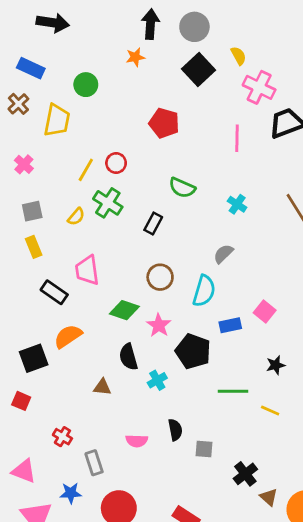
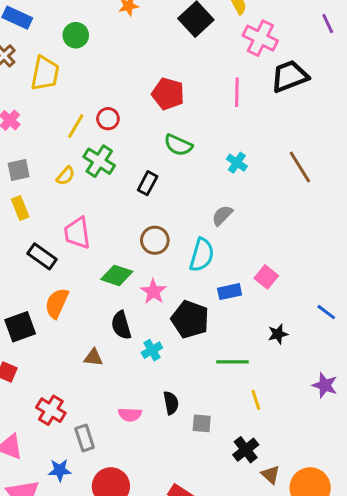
red pentagon: (164, 123) -> (168, 94), moved
orange semicircle: (68, 336) -> (57, 303), turned -32
yellow line: (270, 411) -> (256, 400), moved, turned 48
red cross: (62, 437) -> (51, 410), size x1.4

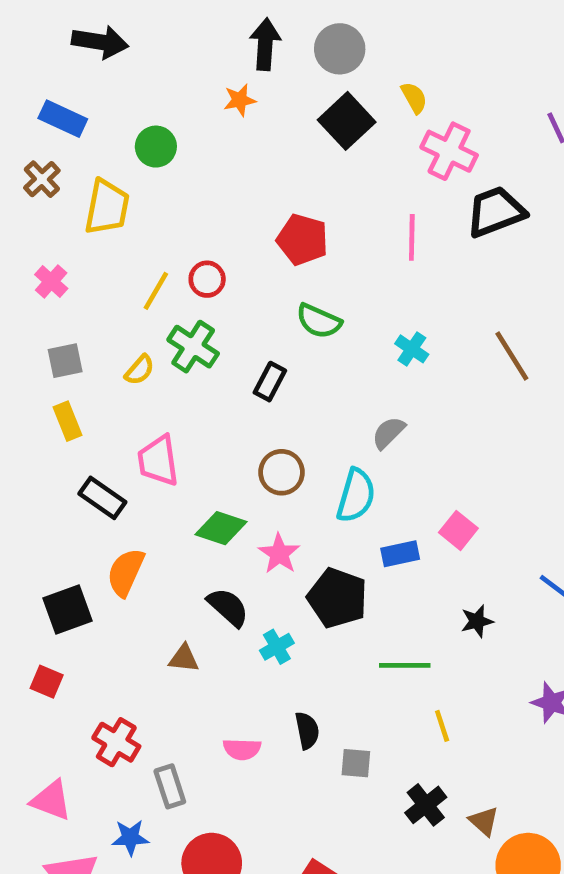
black semicircle: (121, 325) -> (228, 607), turned 148
brown triangle: (271, 475) -> (484, 821), moved

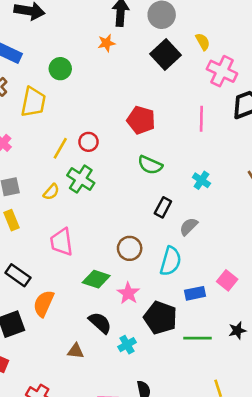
black rectangle: (270, 382) -> (163, 207), moved
black rectangle: (102, 498) -> (18, 275), moved
green line: (405, 665) -> (198, 338), moved

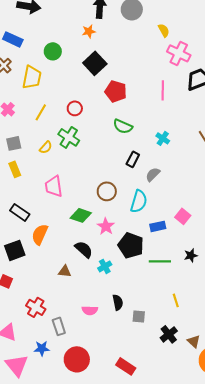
black square: (165, 55) -> (95, 63), moved
yellow line: (60, 148) -> (41, 112), moved

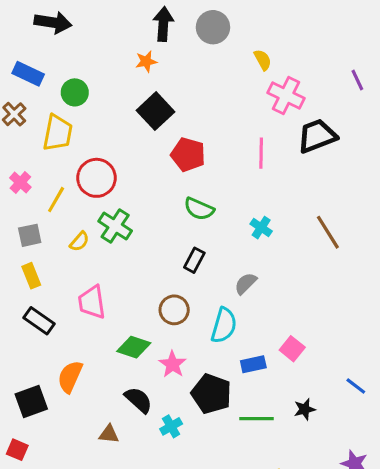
green circle: (53, 51) -> (75, 92), moved
red circle: (75, 108) -> (96, 178), moved, size x1.6
yellow line: (41, 112) -> (56, 200), moved
black rectangle: (133, 159) -> (194, 260), moved
black rectangle: (20, 212) -> (39, 321), moved

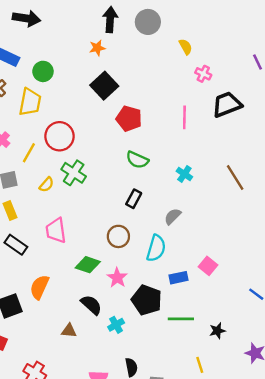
pink cross: (286, 96) -> (203, 74), size x0.6
black star: (305, 409) -> (217, 331), moved

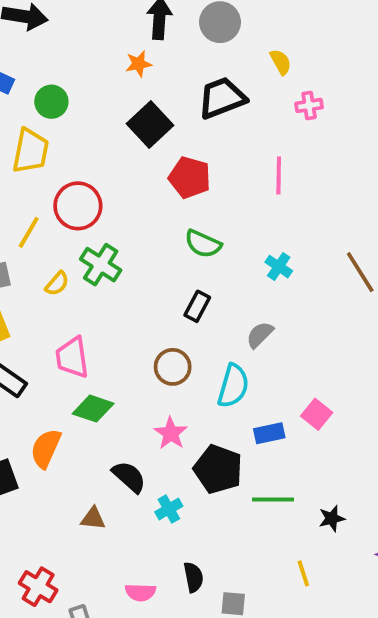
pink cross: (203, 74) -> (309, 105), turned -35
black trapezoid: (227, 104) -> (222, 98), moved
green diamond: (88, 265) -> (93, 409), moved

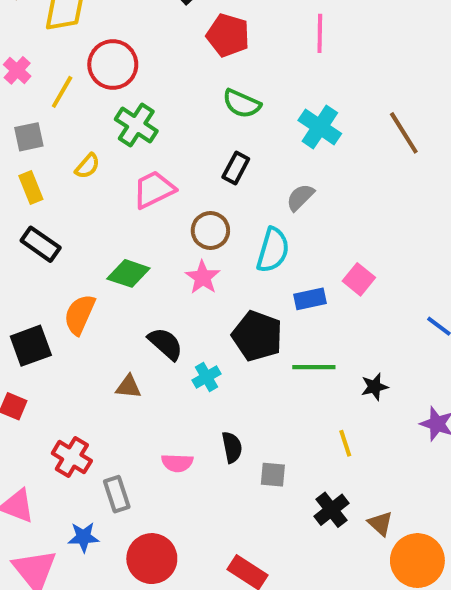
cyan cross: (279, 267) -> (320, 127), size x1.5
yellow semicircle: (57, 284) -> (87, 166), moved
pink trapezoid: (72, 357) -> (154, 189), moved, turned 72
pink star: (171, 433) -> (203, 277), moved

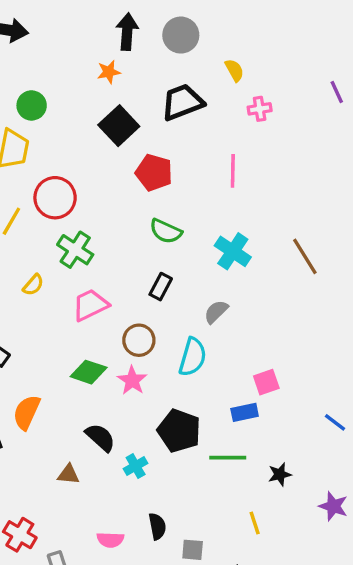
green diamond: (128, 273) -> (89, 372), moved
pink square: (359, 279) -> (266, 382), turned 32
blue rectangle: (310, 299) -> (245, 412), moved

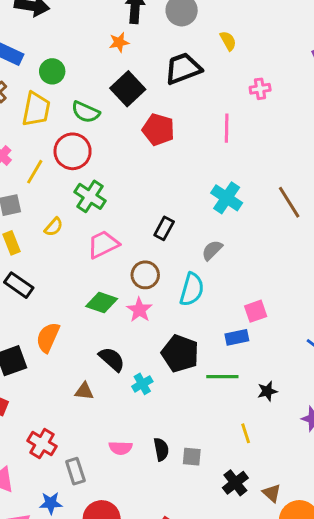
pink cross: (260, 109) -> (260, 89), moved
green semicircle: (166, 231) -> (86, 112), moved
black semicircle: (157, 526) -> (161, 449), moved

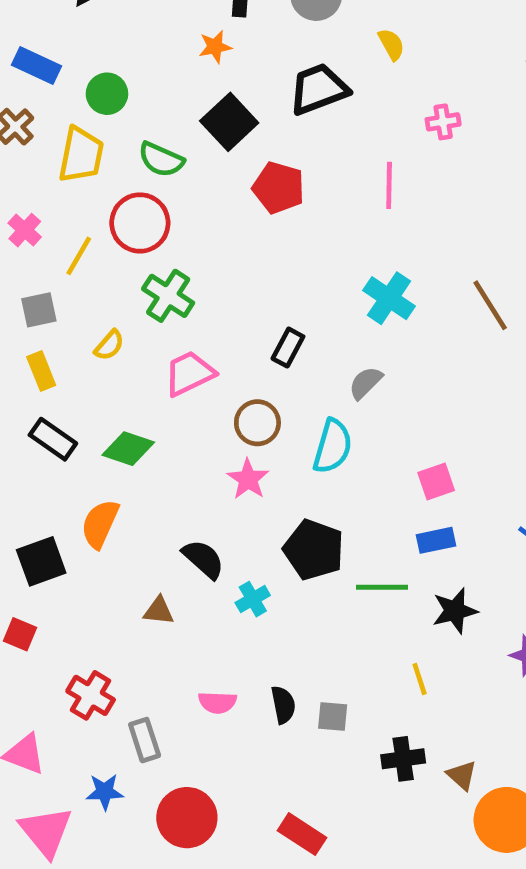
green diamond: (102, 303) -> (128, 449), moved
blue rectangle: (237, 337) -> (436, 540), moved
black star: (267, 391) -> (455, 611), size x1.4
black cross: (235, 483) -> (403, 759), turned 30

